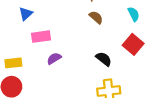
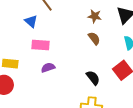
blue triangle: (26, 14) -> (31, 21), turned -48

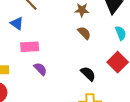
purple semicircle: (48, 68) -> (40, 69), turned 72

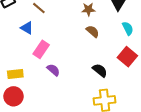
pink rectangle: (30, 47) -> (41, 49), turned -48

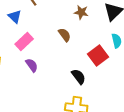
brown semicircle: (93, 31) -> (65, 35), moved
red square: (127, 57) -> (98, 56), moved

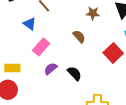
purple semicircle: (32, 65) -> (51, 69), turned -88
black semicircle: (78, 77) -> (74, 73), moved

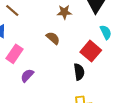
black semicircle: (74, 73) -> (79, 72), moved, turned 42

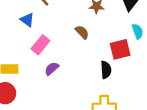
red square: (91, 51) -> (120, 49), turned 30

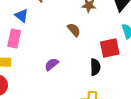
pink rectangle: (40, 45) -> (14, 39), moved, turned -30
purple semicircle: (52, 69) -> (52, 64), moved

